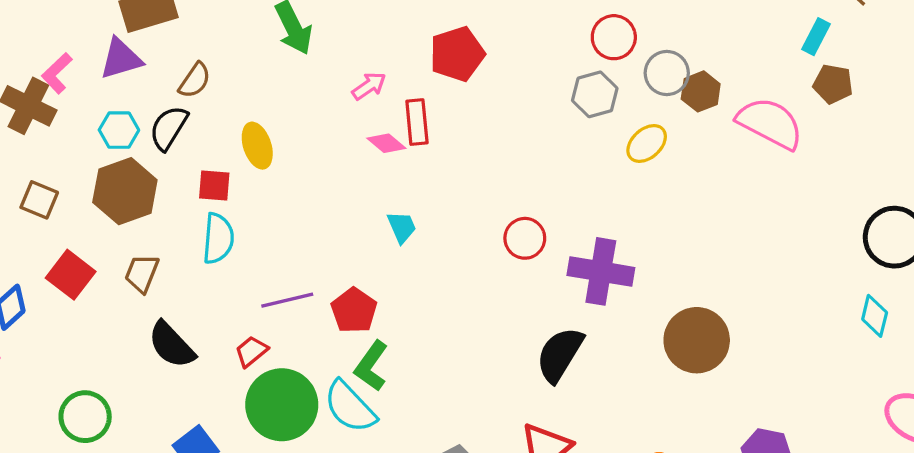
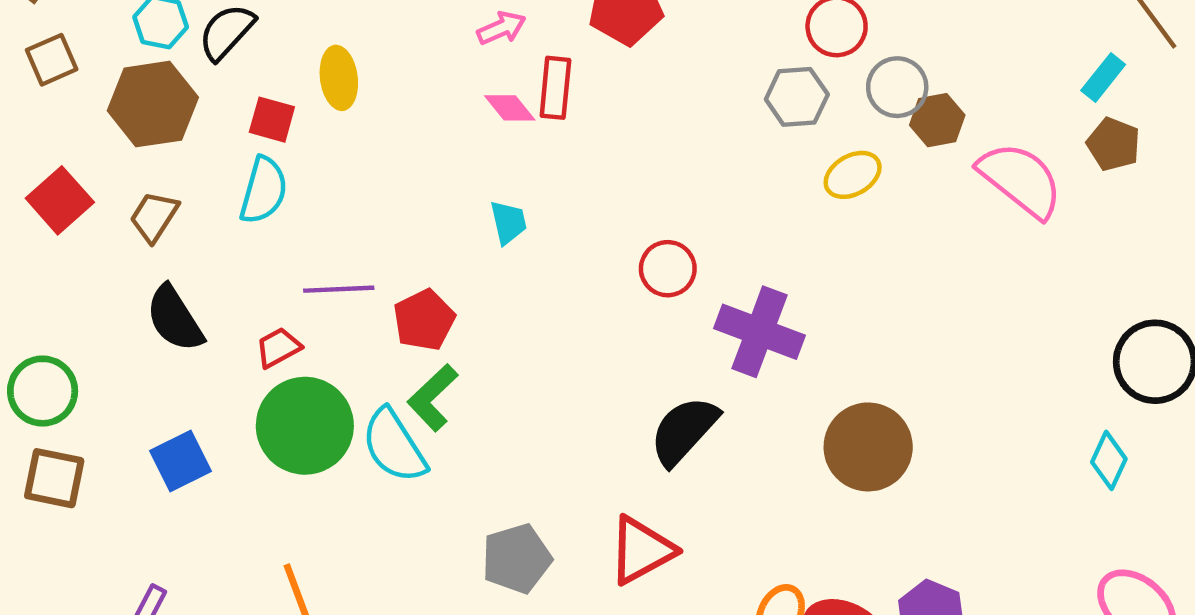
brown square: (39, 200) -> (52, 60), moved, turned 33

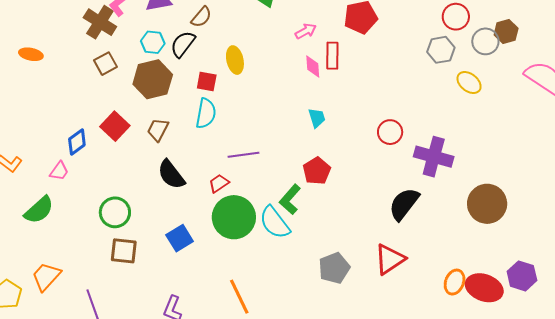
pink diamond: (510, 108) -> (313, 67), turned 40
brown hexagon: (937, 120) -> (506, 32), moved
yellow ellipse: (853, 175) -> (469, 83), turned 75
red pentagon: (424, 320) -> (317, 171), moved

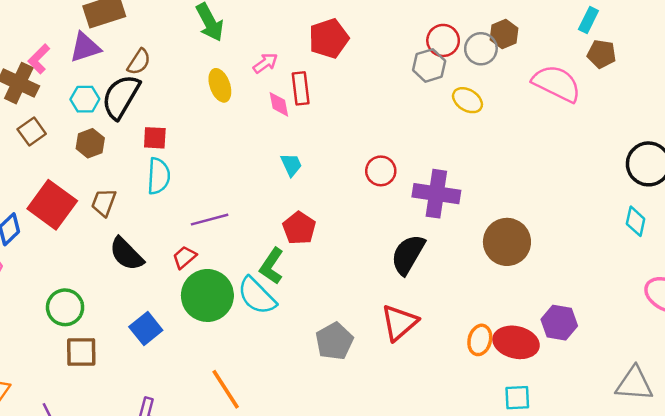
red circle: (456, 17) -> (443, 40), moved
black semicircle: (183, 44) -> (121, 97), size x1.4
yellow ellipse: (235, 60) -> (220, 85), moved
brown hexagon: (153, 79) -> (90, 143), size x0.6
red square: (115, 126) -> (52, 205), size x1.4

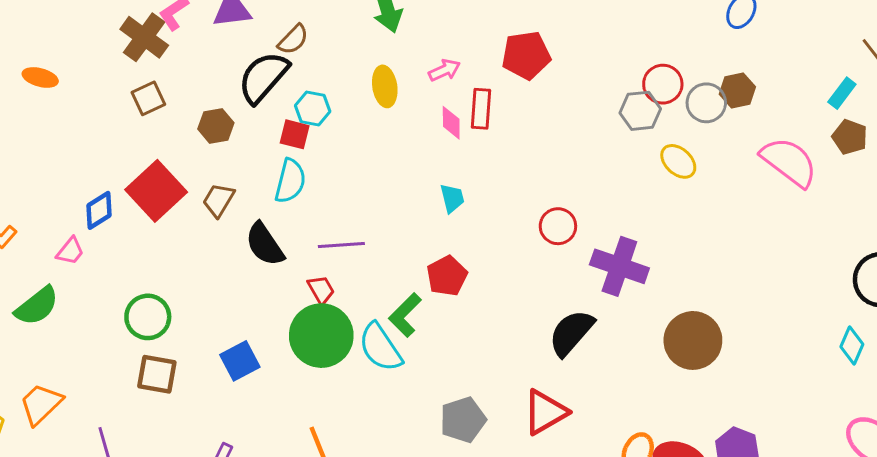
cyan hexagon: (85, 99) -> (313, 108), moved
black semicircle: (126, 254) -> (265, 244), moved
red trapezoid: (184, 257) -> (321, 290), moved, turned 90

